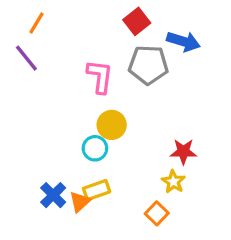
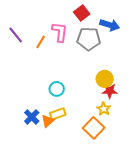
orange line: (36, 23) -> (41, 42), moved
pink L-shape: (100, 76) -> (60, 32), moved
yellow circle: (112, 125) -> (105, 79), moved
orange square: (157, 213) -> (94, 128), size x1.5

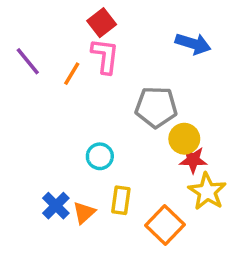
red square: (82, 13) -> (102, 23), moved
gray pentagon: (89, 39) -> (156, 107), moved
yellow star: (104, 109) -> (207, 191), moved, size x1.5
yellow rectangle: (58, 114) -> (121, 200), moved, turned -63

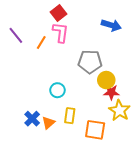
orange square: (165, 225) -> (95, 130), turned -35

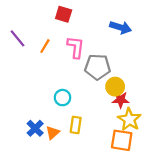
red square: (59, 13) -> (64, 14), turned -35
pink L-shape: (61, 32) -> (76, 47), moved
orange square: (95, 130) -> (122, 140), moved

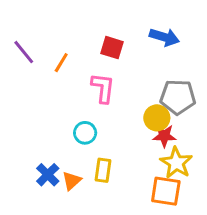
red square: (64, 14) -> (112, 48), moved
pink L-shape: (76, 47) -> (103, 88), moved
gray pentagon: (98, 67) -> (178, 97), moved

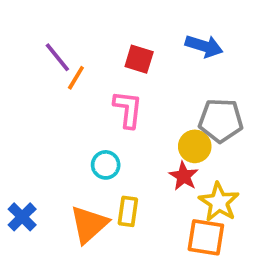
purple line: (24, 52) -> (57, 57), moved
red star: (164, 136) -> (184, 176), moved, turned 30
blue cross: (48, 175) -> (22, 217), moved
orange triangle: (72, 181) -> (89, 224), size x1.6

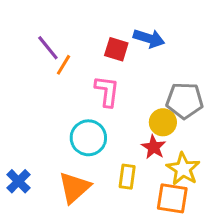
blue arrow: (204, 46) -> (149, 38), moved
cyan circle: (106, 165) -> (88, 138), size x1.5
yellow rectangle: (128, 211) -> (127, 177), moved

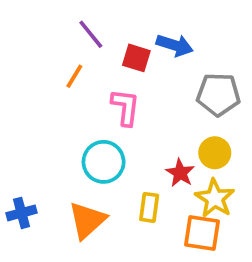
purple line: (48, 48) -> (91, 34), moved
gray pentagon: (185, 101) -> (218, 94), moved
yellow circle: (163, 122) -> (215, 153), moved
blue cross: (18, 181) -> (21, 213), turned 30

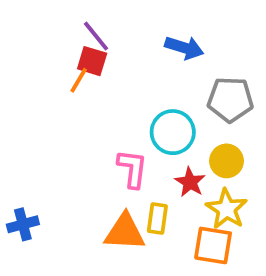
red square: (136, 58) -> (92, 61), moved
pink L-shape: (125, 107) -> (132, 169), moved
cyan circle: (104, 162) -> (173, 132), moved
orange triangle: (87, 220) -> (125, 232), moved, turned 45

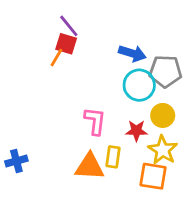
blue arrow: (184, 48) -> (132, 53), moved
cyan circle: (173, 132) -> (139, 85), moved
red star: (190, 182) -> (136, 131), turned -30

